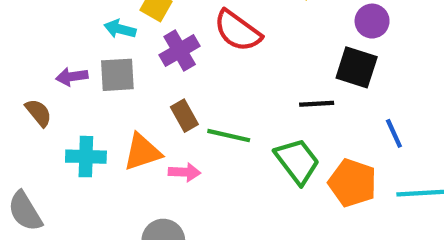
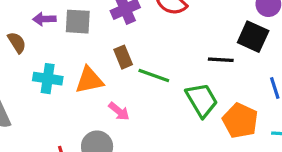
pink arrow: (184, 172) -> (119, 111), moved, turned 30

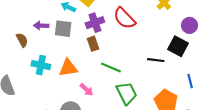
brown rectangle: (123, 57) -> (93, 44), moved
green trapezoid: (202, 100) -> (126, 93), moved

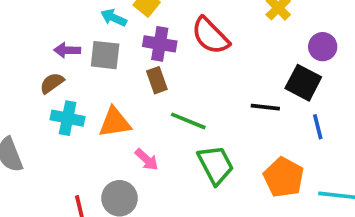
purple cross: (95, 23) -> (160, 44), turned 30
brown semicircle: (22, 40) -> (52, 83), moved, turned -96
blue line: (190, 81) -> (318, 127), moved

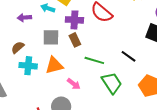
purple arrow: (67, 50) -> (24, 18), moved
gray square: (105, 55) -> (51, 37), moved
black line: (265, 107) -> (128, 56), moved, turned 35

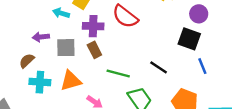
purple arrow: (24, 18) -> (41, 37), moved

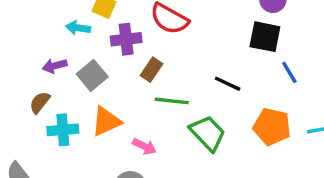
gray square: (66, 48) -> (92, 75), turned -30
brown rectangle: (94, 50) -> (151, 70), moved, turned 70

